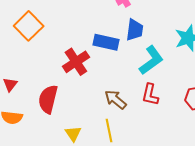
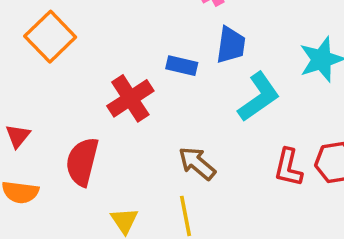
blue rectangle: (106, 42) -> (182, 66), size x0.7
red L-shape: (150, 95) -> (288, 167), moved

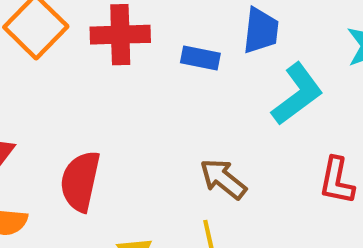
red cross: (130, 98) -> (120, 35), moved, turned 33

